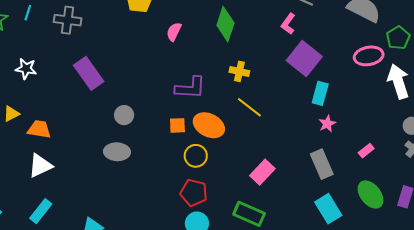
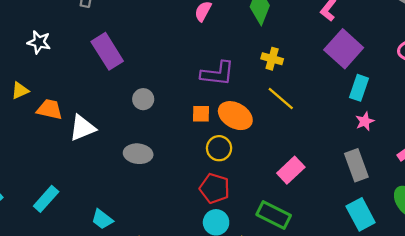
gray ellipse: (117, 152) -> (138, 154), moved
white triangle: (40, 166) -> (82, 128), moved

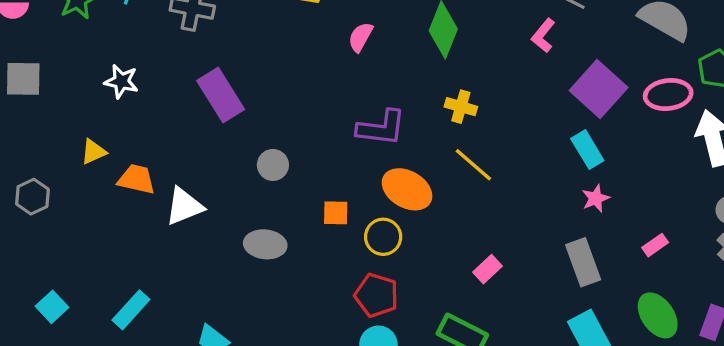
purple square: (344, 49) -> (599, 89), moved
cyan rectangle: (359, 88) -> (587, 150), turned -50
orange square: (201, 114) -> (336, 213), moved
pink rectangle: (291, 170) -> (488, 269), size x0.7

